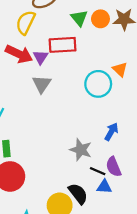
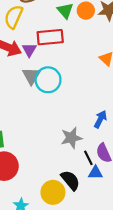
cyan circle: (98, 84) -> (48, 80), moved
gray star: (81, 150) -> (71, 138), turned -30
black line: (98, 171) -> (88, 158), turned 42

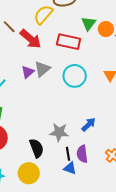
purple triangle: (29, 50) -> (28, 72), moved
cyan circle: (48, 80) -> (75, 76), moved
black semicircle: (70, 180) -> (37, 148), moved

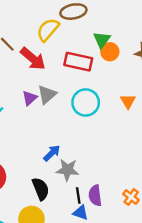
orange circle: (106, 29) -> (110, 52), moved
blue arrow: (89, 125) -> (52, 153), moved

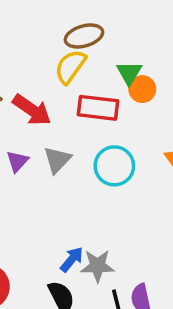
yellow semicircle: (48, 30) -> (70, 67), moved
purple triangle: (30, 98) -> (17, 161), moved
blue arrow: (52, 153) -> (72, 259), moved

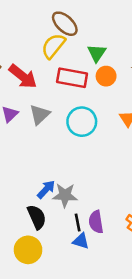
brown ellipse: (84, 36) -> (65, 24), turned 56
orange circle: (142, 89) -> (106, 76), moved

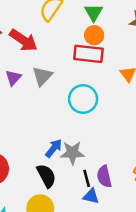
orange circle: (106, 76) -> (94, 35), moved
red rectangle: (72, 78) -> (88, 54), moved
cyan circle: (82, 122) -> (83, 99), moved

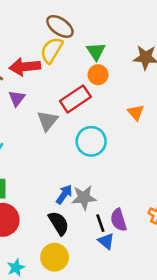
red arrow: (23, 40) -> (25, 67), moved, turned 144
red rectangle: (88, 54) -> (75, 99), moved, turned -36
purple triangle: (13, 78) -> (17, 98), moved
blue triangle: (91, 196) -> (106, 241), turned 30

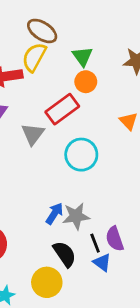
black semicircle: (59, 223) -> (65, 254), moved

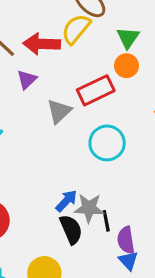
black line: (95, 243) -> (106, 221), moved
black semicircle: (65, 254) -> (71, 229), moved
blue triangle: (102, 263) -> (128, 261), moved

